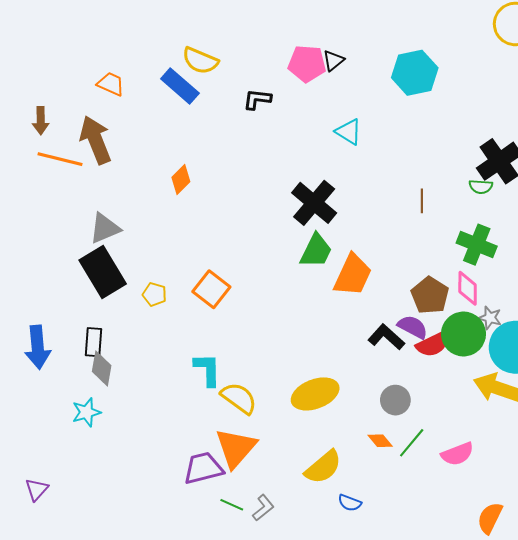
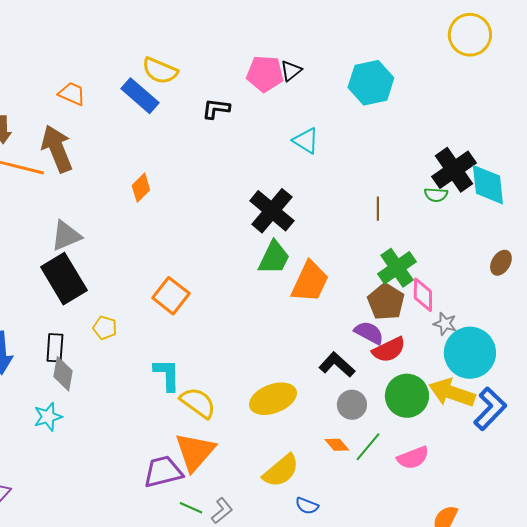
green cross: (477, 245) -> (397, 268), moved, turned 33
yellow pentagon: (154, 294) -> (105, 328), moved
green circle: (463, 334) -> (407, 396), moved
black L-shape: (386, 337) -> (337, 365), moved

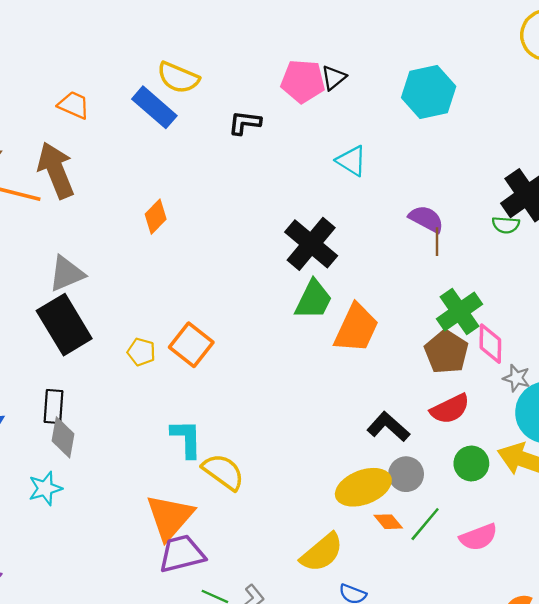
yellow pentagon: (105, 328) -> (141, 352), moved
purple semicircle: (369, 333) -> (426, 219), moved
green circle: (407, 396) -> (471, 463), size x0.7
yellow ellipse: (273, 399) -> (363, 487), moved
orange triangle: (195, 452) -> (170, 517), moved

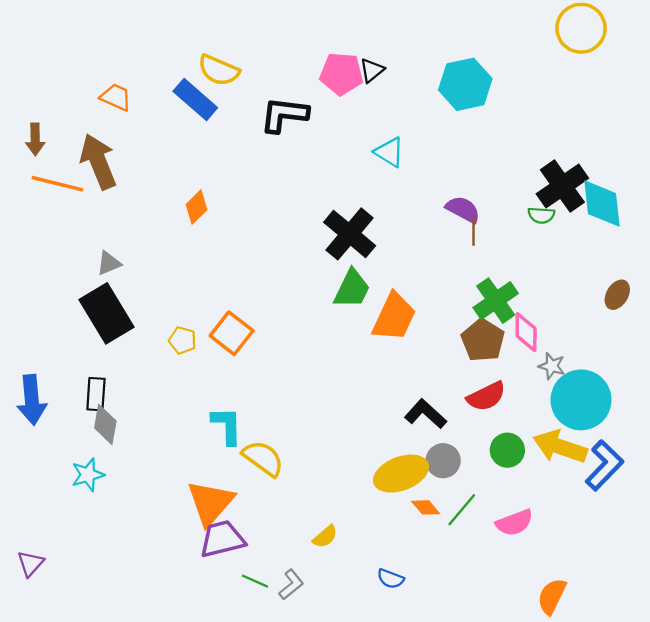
black L-shape: (245, 123) -> (284, 115), size x1.5
gray triangle: (67, 274) -> (109, 263), size x0.7
yellow semicircle: (322, 553) -> (325, 537), moved, size x0.6

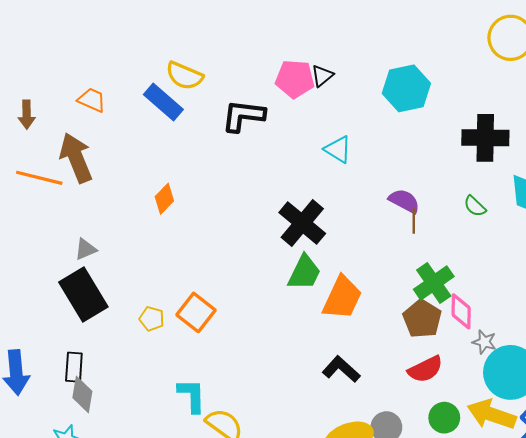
brown arrow: (35, 139) -> (27, 115), moved
black cross: (562, 186) -> (485, 138), moved, turned 36
green semicircle: (541, 215) -> (475, 206), turned 40
black L-shape: (426, 414) -> (341, 369), moved

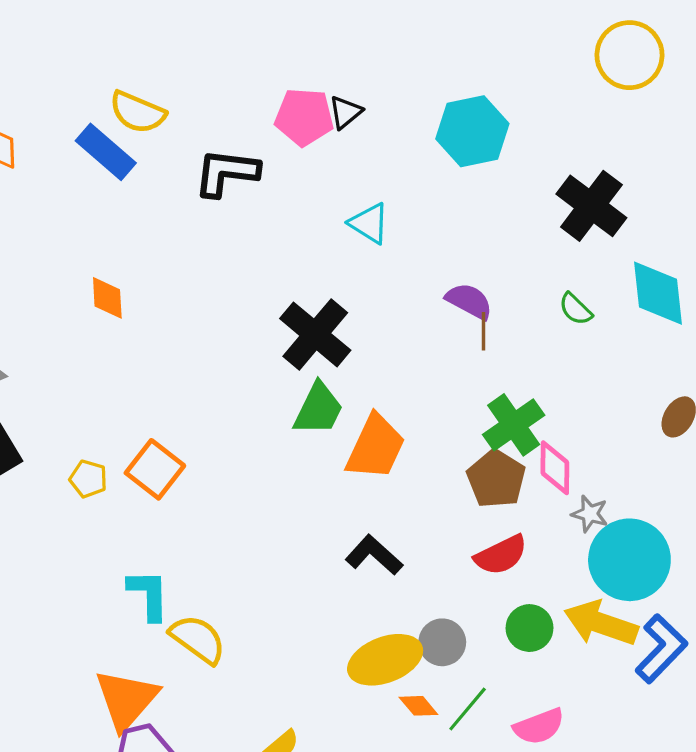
black cross: (485, 138) -> (591, 206), turned 36
orange diamond: (164, 199) -> (107, 298), turned -48

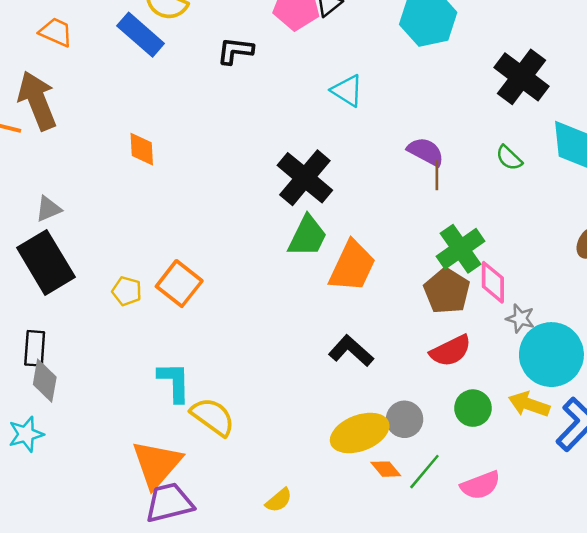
black L-shape: (226, 173) -> (235, 51), size x0.7
yellow arrow: (601, 623) -> (529, 404), size x0.7

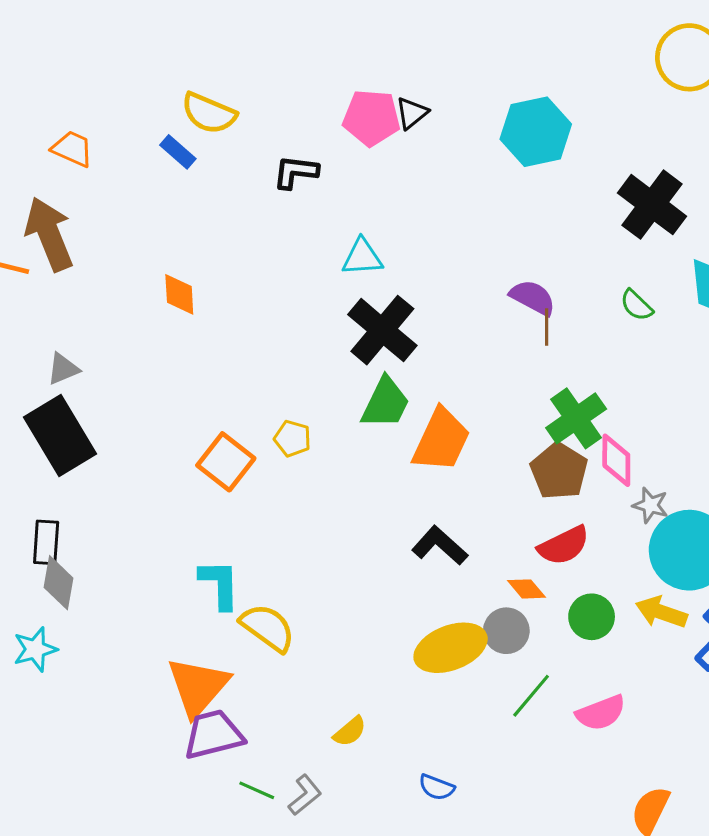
blue rectangle: (141, 35) -> (178, 152), size x0.6
cyan triangle: (347, 91) -> (362, 257), moved, turned -36
yellow pentagon: (127, 291) -> (292, 439), moved
orange diamond: (386, 469) -> (526, 589), moved

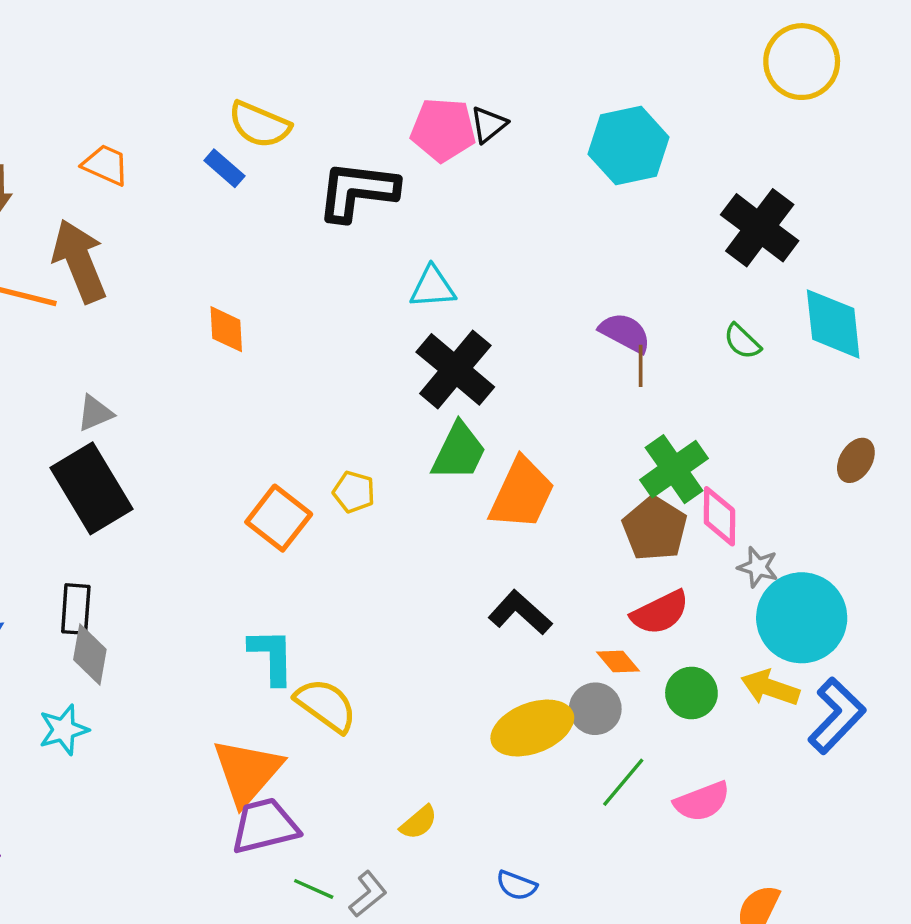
black L-shape: (296, 172) -> (357, 191), size x1.6

